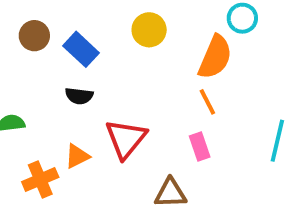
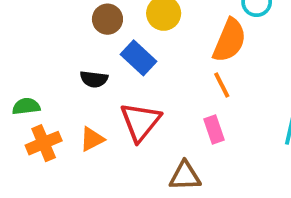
brown circle: (34, 36) -> (107, 19), moved
blue rectangle: (81, 49) -> (138, 58), moved
orange cross: (40, 180) -> (44, 143), moved

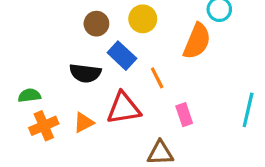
black semicircle: (94, 79) -> (85, 73), size x1.4
orange line: (222, 85) -> (157, 78), moved
red triangle: (140, 122) -> (124, 108), turned 42

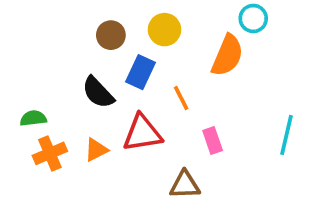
blue rectangle: (122, 56) -> (140, 72), turned 72
black semicircle: (85, 73) -> (98, 92), turned 40

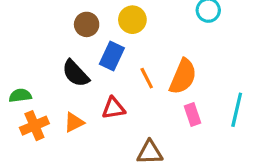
orange semicircle: (227, 55) -> (183, 77), moved
red triangle: (142, 133) -> (113, 108), size x0.7
pink rectangle: (213, 140) -> (192, 114), moved

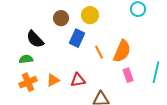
black semicircle: (76, 73) -> (35, 39), moved
green semicircle: (20, 96) -> (26, 59), moved
red triangle: (113, 108) -> (78, 80), moved

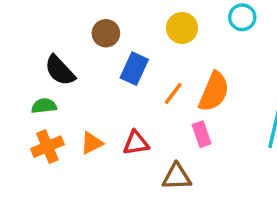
yellow circle: (90, 15) -> (182, 28), moved
orange line: (99, 52) -> (173, 93), turned 64
pink rectangle: (128, 75) -> (202, 134), moved

